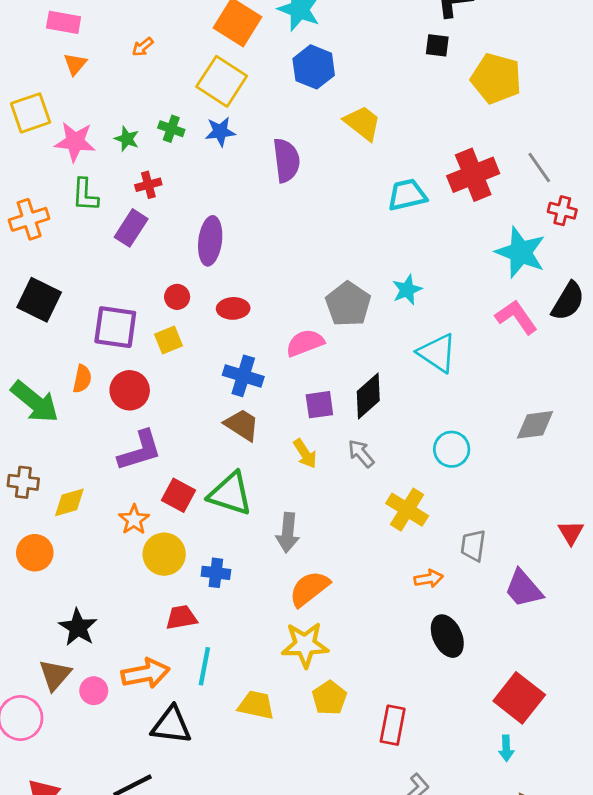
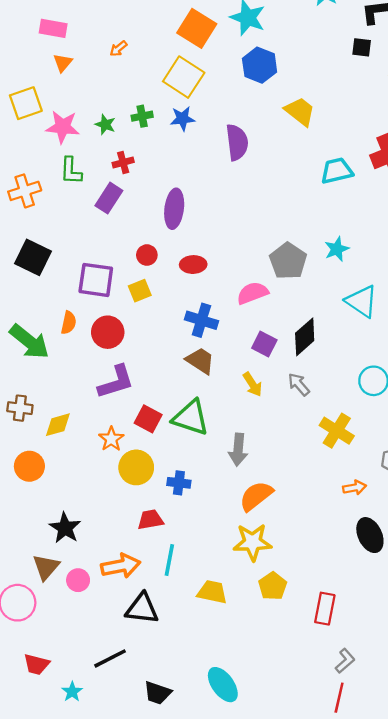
green cross: (171, 129) -> (142, 116), turned -30
purple square: (319, 405) -> (264, 344), turned 35

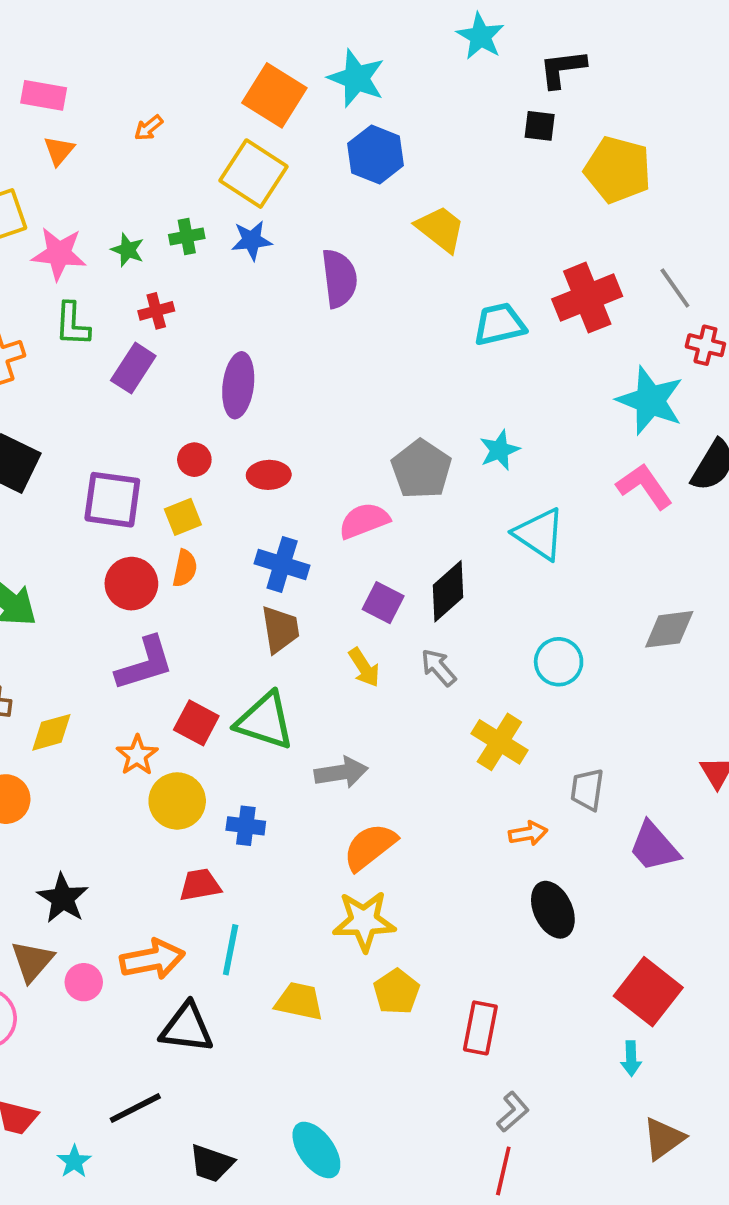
orange semicircle: (69, 323) -> (185, 568), moved
brown trapezoid: (200, 361) -> (280, 629), turned 48
gray arrow: (238, 450) -> (341, 772), turned -104

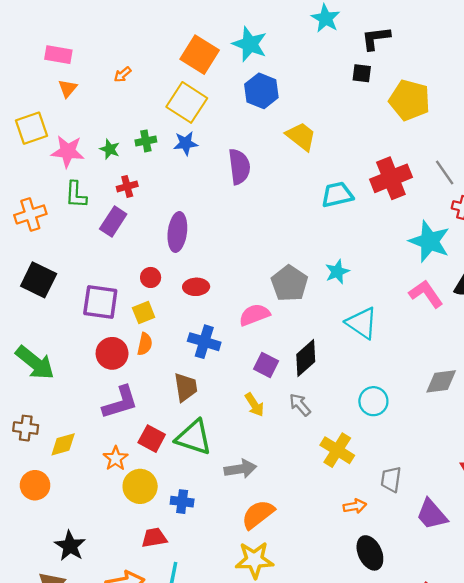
brown trapezoid: (280, 629) -> (186, 387), moved

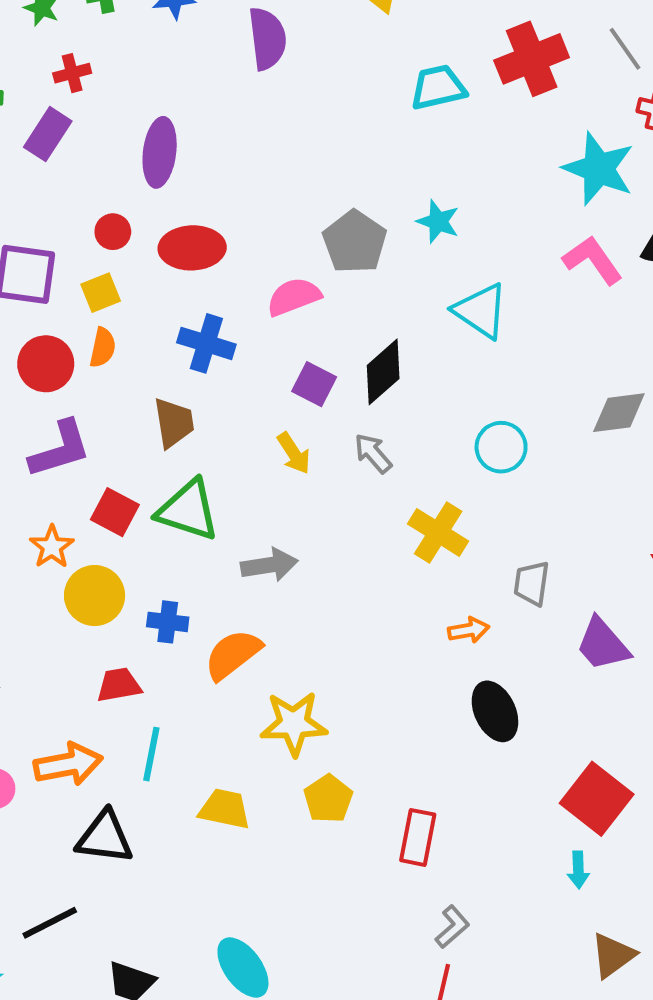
cyan star: (337, 272) -> (438, 221), turned -30
red ellipse: (196, 287) -> (192, 248), size x1.4
orange semicircle: (258, 514) -> (233, 654), moved

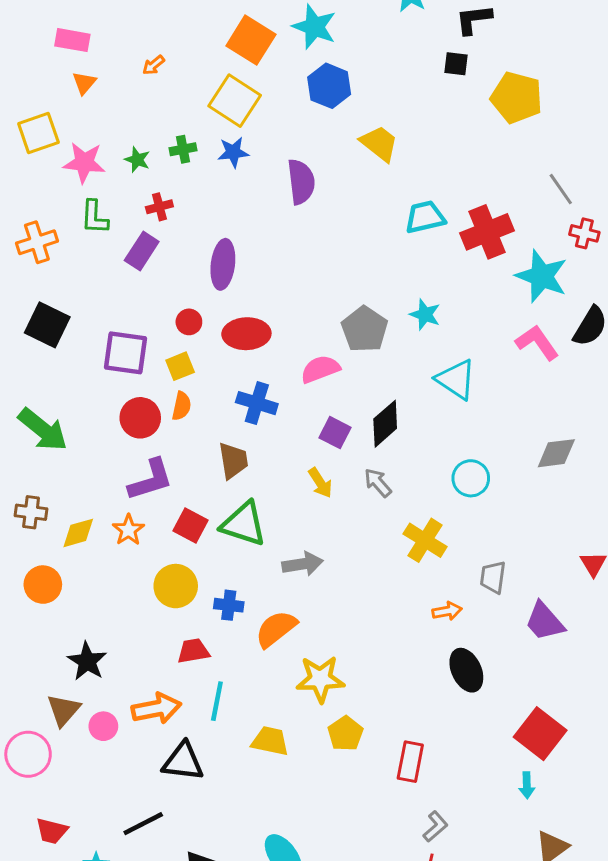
red cross: (532, 59) -> (487, 232), moved
orange star: (52, 547) -> (128, 530), moved

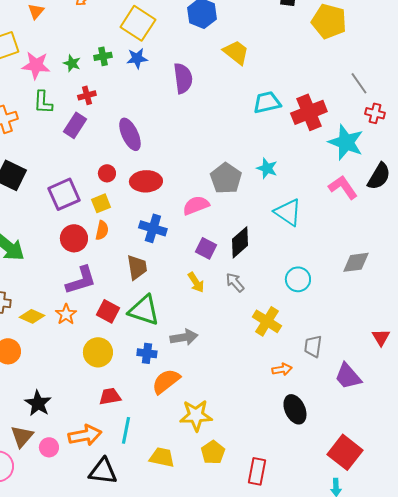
purple ellipse: (223, 264) -> (130, 134), turned -32
purple square: (125, 353) -> (64, 194), turned -32
yellow diamond: (78, 533) -> (32, 316), turned 40
blue cross: (229, 605) -> (147, 353), moved

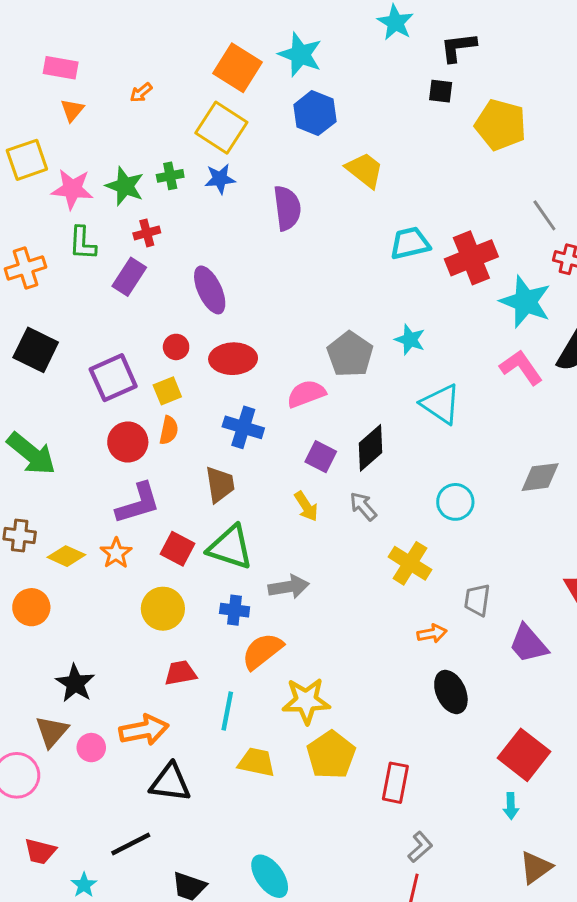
green star: (72, 63) -> (125, 186), size x1.5
cyan line: (126, 430) -> (227, 711), moved
yellow pentagon: (213, 452) -> (331, 755), size x1.4

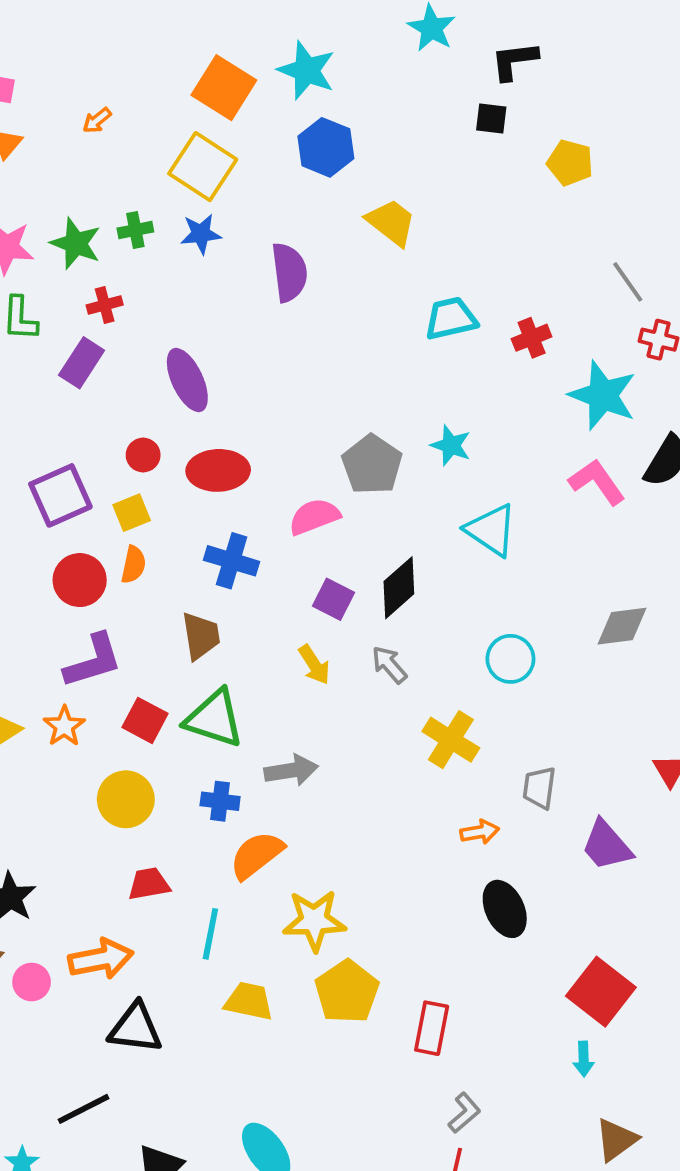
yellow pentagon: (501, 125) -> (570, 163), size x0.7
red cross: (471, 258) -> (532, 338), size x0.6

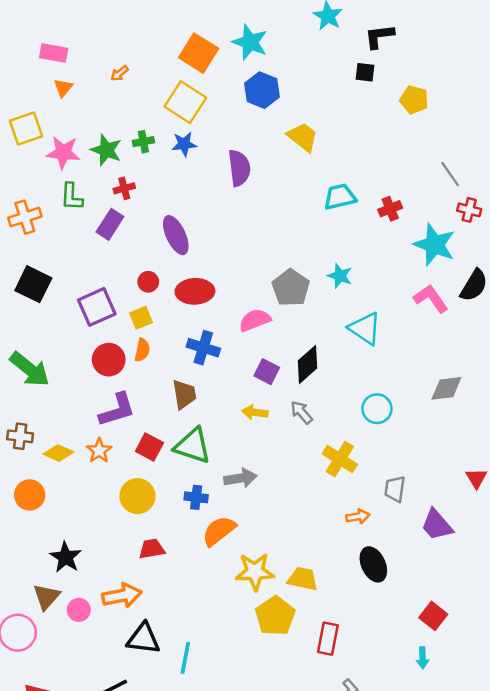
yellow arrow: (314, 665) -> (255, 412), turned 130
cyan line: (210, 934) -> (185, 658), moved
red square: (601, 992) -> (433, 616), size x0.7
yellow trapezoid: (249, 1001) -> (303, 579), moved

